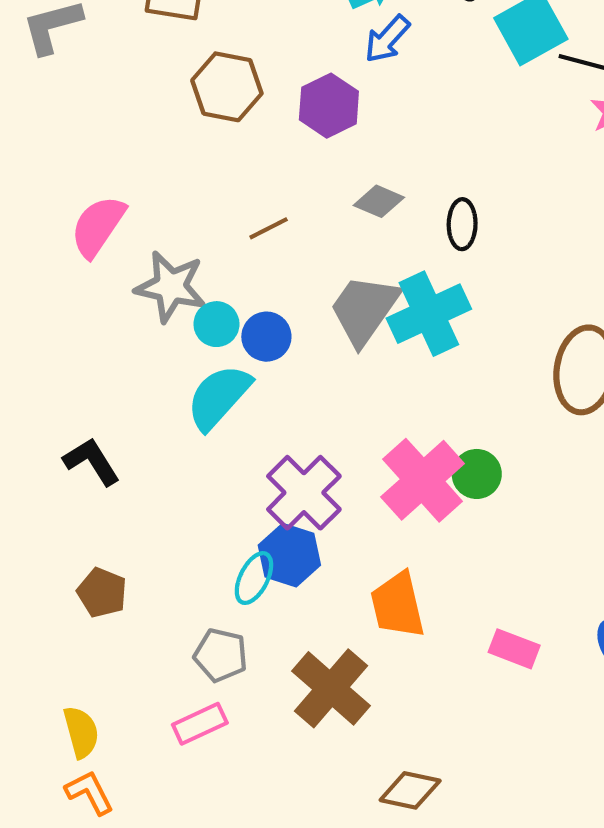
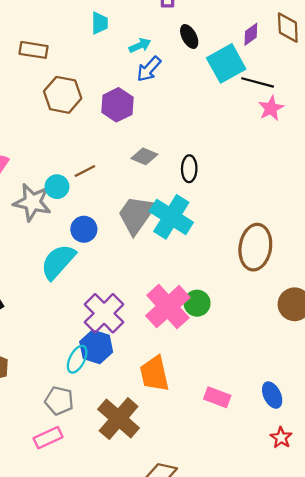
cyan cross: (429, 314) -> (171, 217), turned -33
cyan circle: (216, 324) -> (57, 187), moved

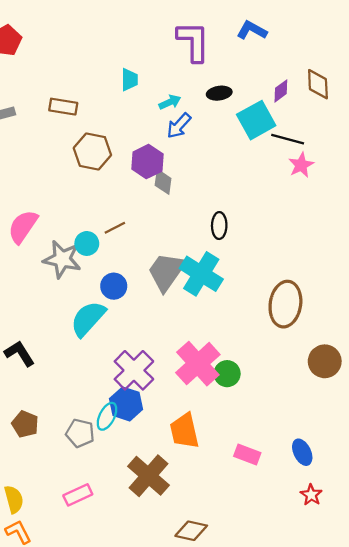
black ellipse: (189, 36) -> (219, 93), turned -70
gray diamond: (144, 156) -> (163, 182), moved, turned 75
green circle: (197, 303) -> (227, 374), moved
gray pentagon: (59, 401) -> (80, 433), moved

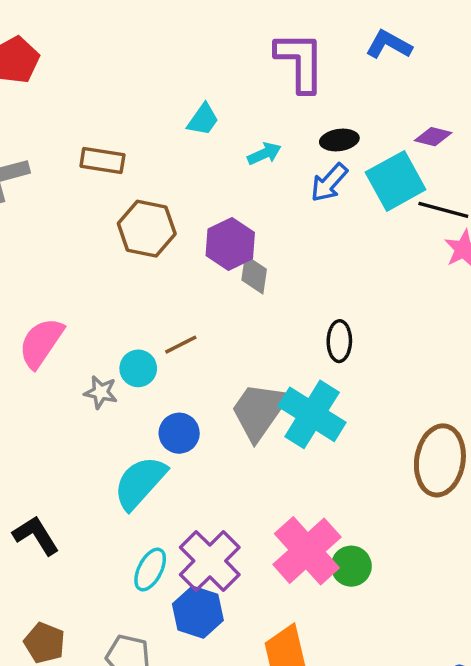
cyan trapezoid: (129, 80) -> (203, 120), turned 35
purple diamond: (281, 91) -> (433, 137), turned 50
blue arrow: (179, 126) -> (329, 183), moved
gray star: (62, 259) -> (101, 392), size x0.6
cyan ellipse: (107, 416) -> (150, 570), moved

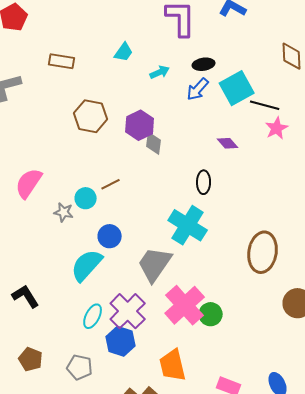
purple diamond: (433, 137) -> (228, 143), moved, turned 35
brown rectangle: (102, 160) -> (62, 61), moved
gray trapezoid: (259, 411) -> (155, 264), moved

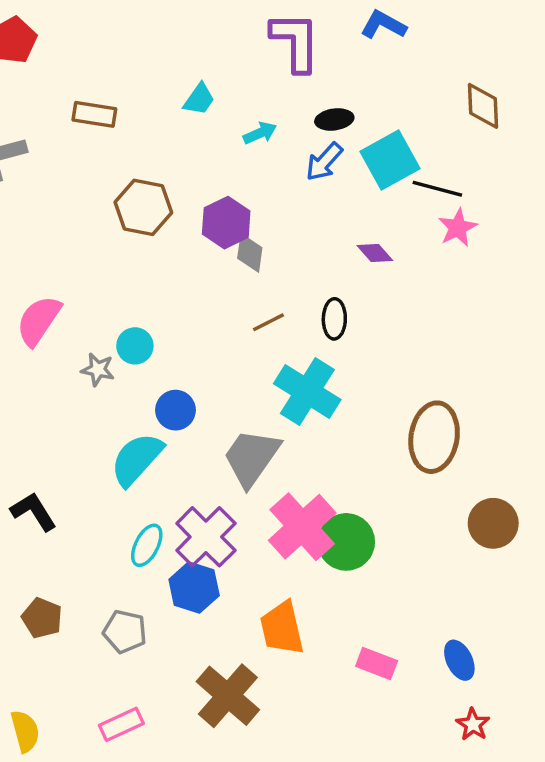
brown line: (111, 184) -> (268, 322), moved
green circle: (211, 314) -> (346, 542), size x1.4

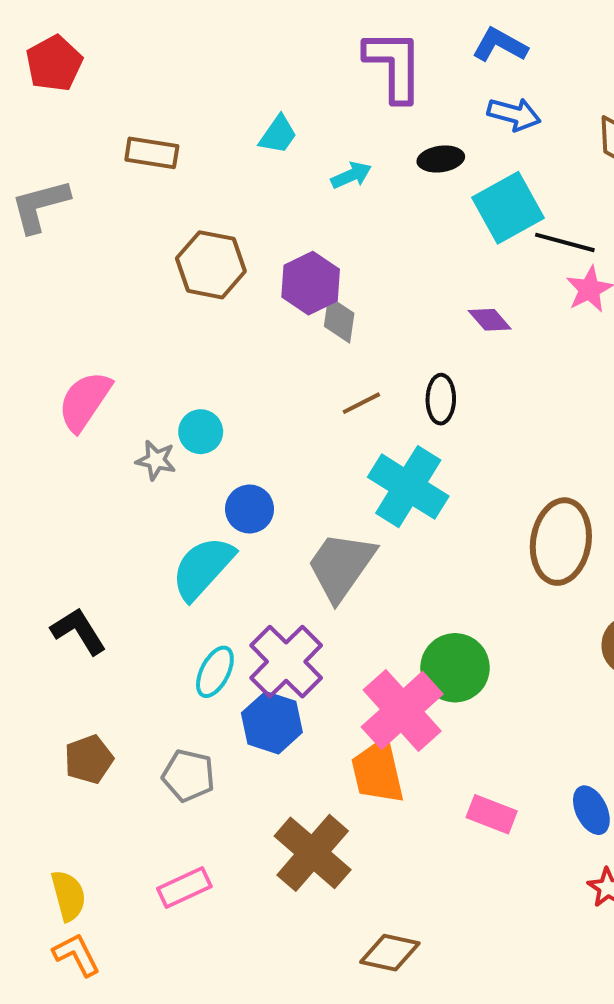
blue arrow: (324, 162) -> (514, 114), moved, turned -117
pink cross: (302, 527) -> (402, 710), moved
brown pentagon: (42, 618) -> (89, 759), turned 30

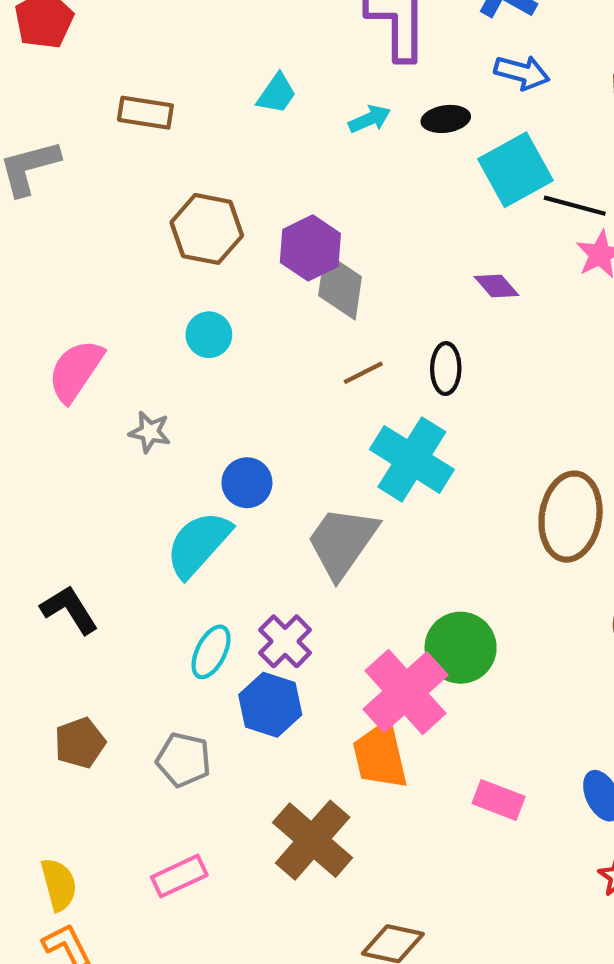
cyan arrow: (351, 175) -> (370, 119), moved
gray diamond: (339, 320) -> (340, 286), size x1.4
cyan circle: (201, 432) -> (209, 335), moved
purple cross: (286, 662) -> (285, 641), size x0.7

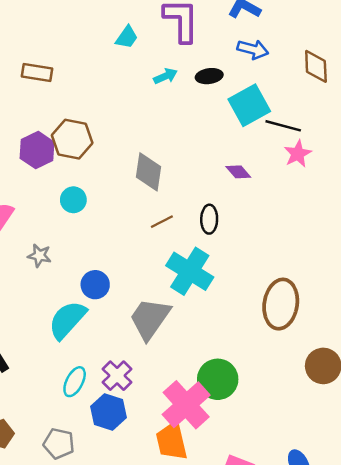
cyan trapezoid: (277, 94) -> (127, 37), moved
purple hexagon: (310, 248) -> (37, 150), moved

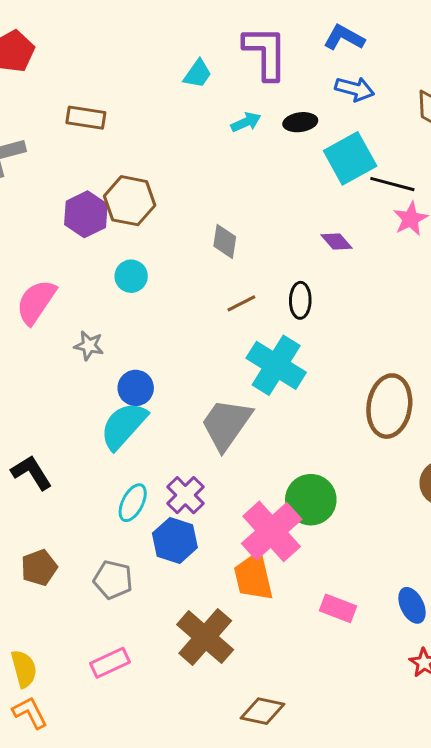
gray diamond: (149, 172) -> (225, 241), size x0.7
blue circle: (95, 285) -> (136, 388), moved

